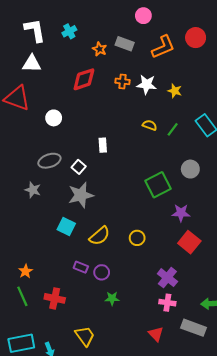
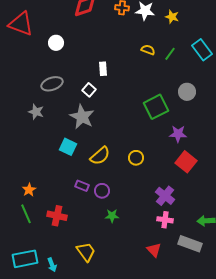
white square: (79, 167) -> (89, 90), moved
gray star: (81, 195) -> (82, 117), turned -30

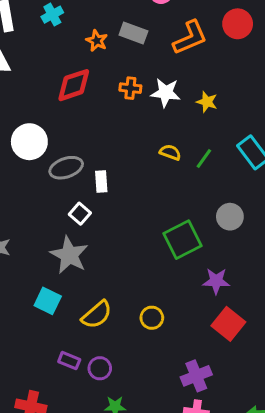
white circle: (56, 43) -> (29, 142), size x1.5
gray ellipse: (52, 84) -> (66, 168), moved
purple cross: (165, 196) -> (196, 376), turned 30

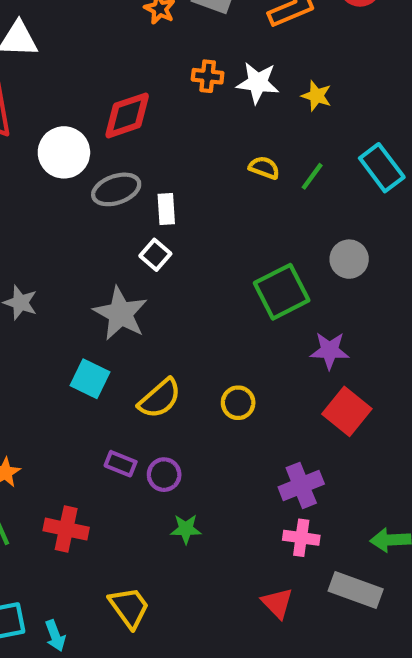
red diamond: (74, 85) -> (127, 115), moved
white square: (80, 214) -> (155, 255), moved

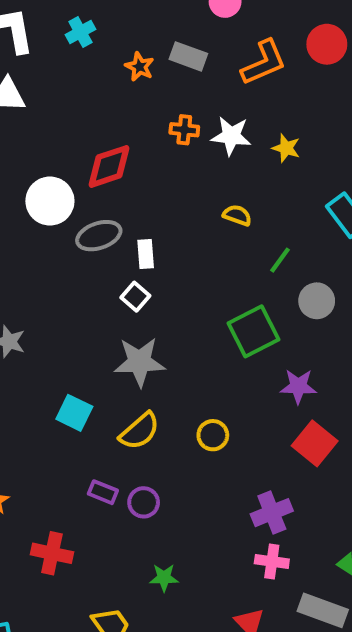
green line: (312, 176) -> (280, 260), moved
gray star: (121, 314) -> (140, 362), moved, turned -30
green star: (186, 529) -> (164, 578), moved

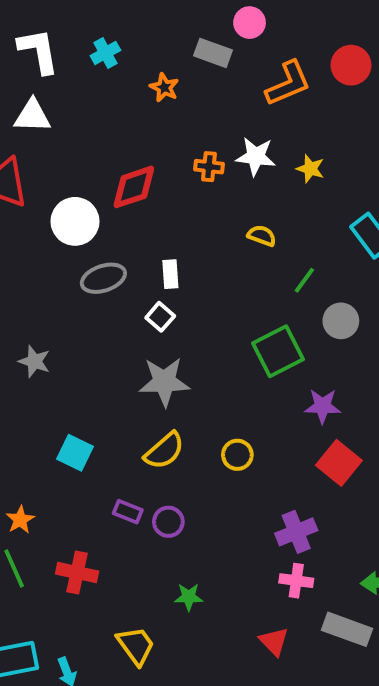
gray rectangle: (188, 56) -> (213, 53), moved
orange cross: (184, 130) -> (209, 167), moved
gray ellipse: (99, 236) -> (103, 278), moved
cyan square: (74, 413) -> (75, 453), moved

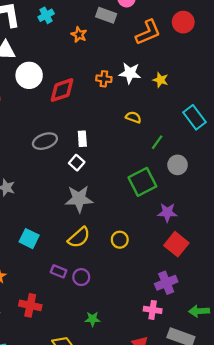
white circle: (75, 221) -> (29, 75), moved
purple cross: (296, 532) -> (166, 283), moved

